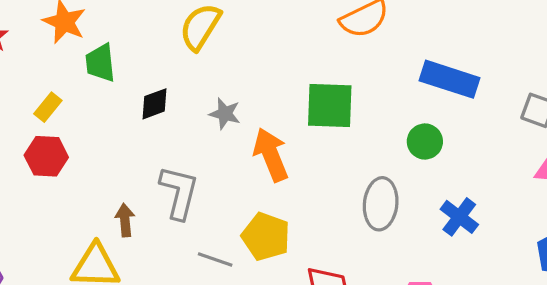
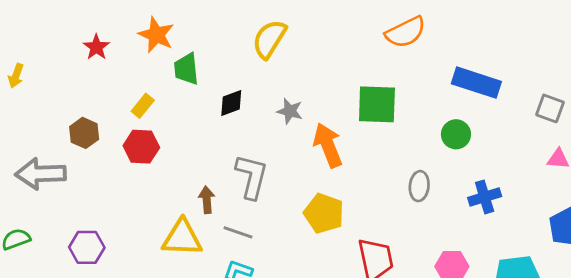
gray ellipse: (381, 204) -> (419, 186), size x0.7
blue cross: (459, 217) -> (485, 197), turned 36
gray line: (215, 260) -> (238, 232), moved

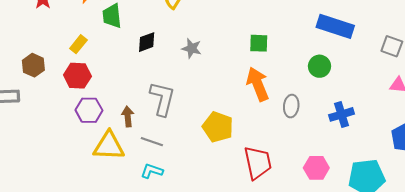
green square: (377, 104) -> (259, 43), size x0.6
orange arrow: (328, 145) -> (258, 84), moved
purple hexagon: (87, 247) -> (89, 110), moved

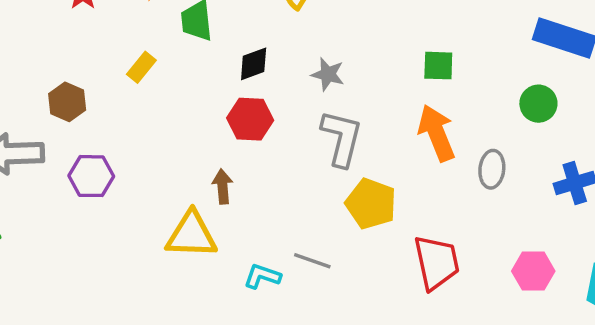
red hexagon: (77, 76) -> (250, 119), moved
gray L-shape: (162, 99) -> (342, 138), moved
purple hexagon: (89, 110) -> (91, 176), moved
gray line: (152, 142) -> (312, 261), moved

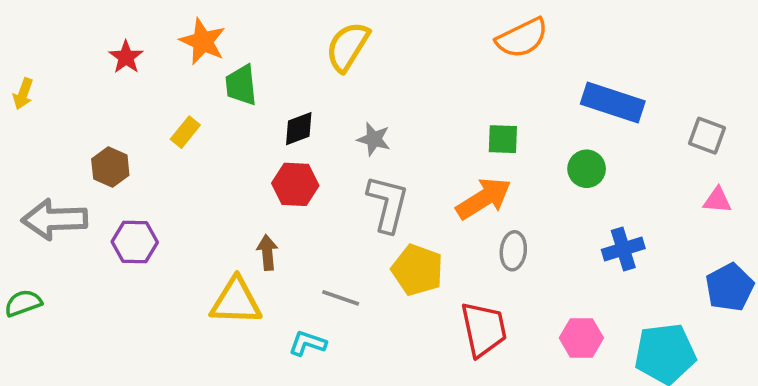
green square: (438, 66) -> (503, 139), moved
orange arrow: (437, 133) -> (484, 198), turned 80
gray ellipse: (492, 169) -> (513, 251), moved
gray line: (312, 261) -> (341, 298), moved

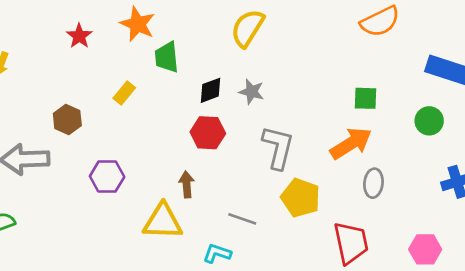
gray star: (374, 139) -> (252, 92), moved
purple hexagon: (135, 242) -> (107, 177), moved

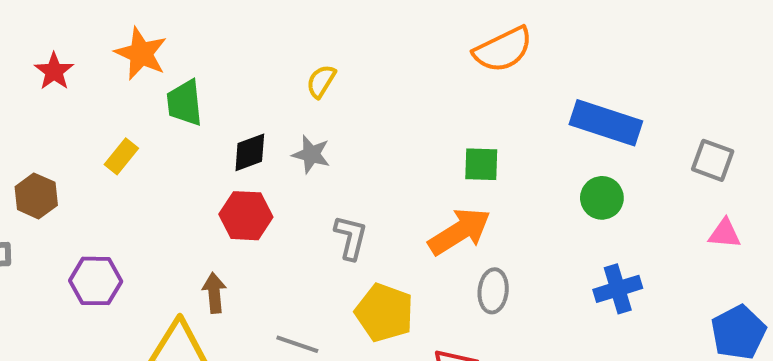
yellow semicircle: (248, 28) -> (321, 81), moved, size x0.6
green circle: (429, 121) -> (602, 198), moved
gray L-shape: (278, 147) -> (351, 237), size x0.7

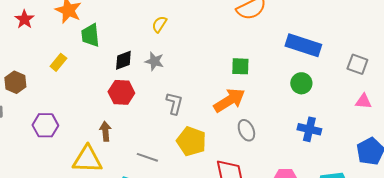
blue cross: (618, 289) -> (309, 129), turned 30
gray ellipse: (493, 291) -> (246, 130), turned -30

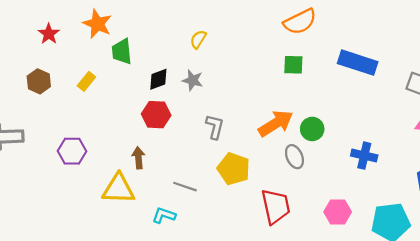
green square: (240, 66) -> (293, 65), moved
brown hexagon: (15, 82) -> (39, 81), moved
green circle: (301, 83) -> (312, 129), moved

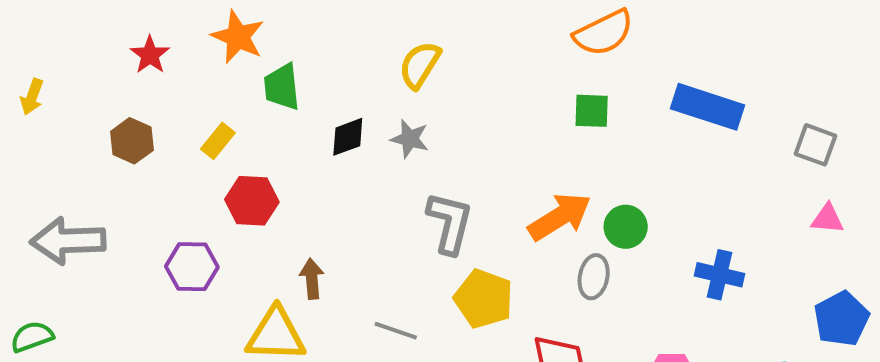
yellow semicircle: (198, 39) -> (420, 65), size x1.4
red hexagon: (156, 115) -> (252, 201), moved
gray L-shape: (215, 127) -> (450, 223), size x1.4
gray ellipse: (294, 157) -> (594, 277), turned 35

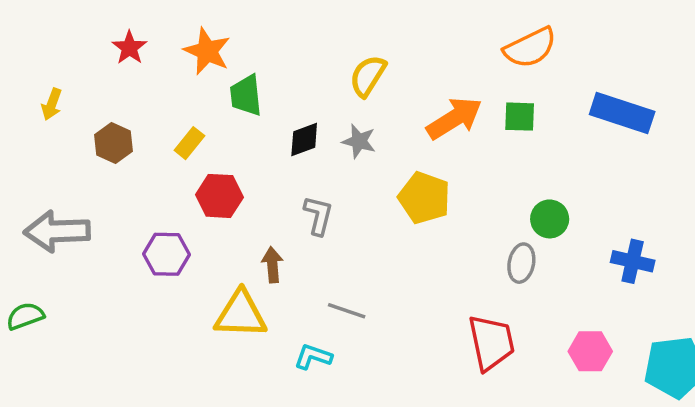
red star: (150, 55) -> (129, 48), moved
yellow arrow: (32, 97) -> (52, 104), moved
orange arrow: (560, 217) -> (454, 118), moved
gray L-shape: (450, 223) -> (318, 215), moved, size x0.7
yellow pentagon: (484, 299) -> (424, 198), moved

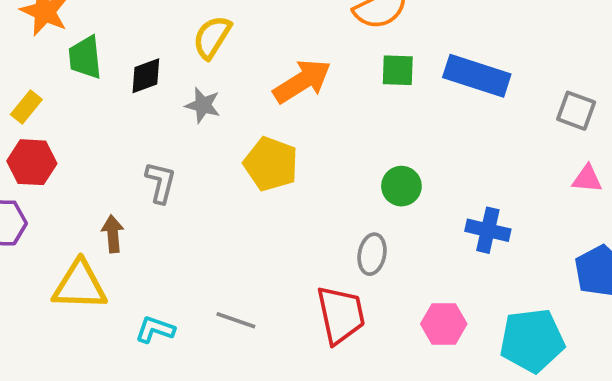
green square: (520, 117) -> (398, 70), moved
black diamond: (304, 139) -> (146, 76), moved
red hexagon: (219, 196) -> (32, 162), moved
gray ellipse: (521, 263) -> (372, 254), moved
gray line: (347, 311) -> (236, 320), moved

